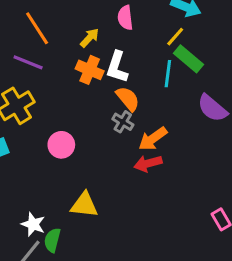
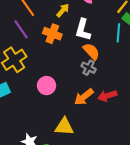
purple line: (28, 62) -> (21, 29), turned 36
orange cross: (90, 70) -> (52, 34), moved
orange arrow: (153, 139) -> (84, 97), moved

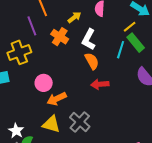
gray cross: (89, 68) -> (80, 122), moved, size x1.5
red arrow: (107, 96) -> (100, 84), moved
orange arrow: (84, 97) -> (57, 99), moved

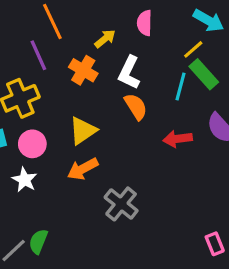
pink circle: (44, 83) -> (32, 144), moved
red arrow: (100, 84) -> (178, 139), moved
yellow triangle: (51, 124) -> (83, 131), moved, turned -48
white star: (16, 131) -> (24, 180), moved

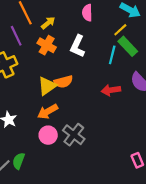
yellow arrow: (105, 39) -> (48, 23), moved
orange semicircle: (136, 107) -> (63, 82), moved, turned 108
pink circle: (32, 144) -> (48, 135), moved

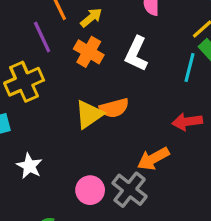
orange arrow: (48, 112) -> (153, 159), moved

